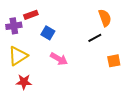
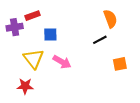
blue square: (48, 33) -> (50, 35), turned -32
yellow triangle: (18, 56) -> (34, 59), moved, turned -35

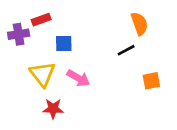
red star: (25, 86) -> (53, 109), moved

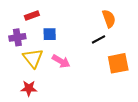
purple cross: (19, 34) -> (17, 37), moved
orange square: (151, 81) -> (118, 63), size x1.5
red star: (53, 109) -> (29, 88), moved

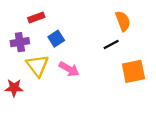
blue square: (50, 34) -> (56, 39), turned -32
red star: (29, 88) -> (14, 88), moved

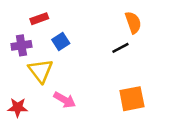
pink arrow: (69, 69) -> (65, 100), moved
orange square: (133, 71) -> (132, 99), moved
red star: (14, 88) -> (18, 108), moved

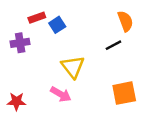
blue square: (61, 42) -> (57, 25), moved
yellow triangle: (41, 71) -> (73, 67), moved

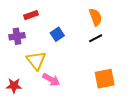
orange semicircle: (125, 21) -> (96, 17), moved
blue square: (57, 25) -> (57, 34), moved
yellow triangle: (73, 67) -> (36, 60), moved

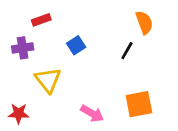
orange semicircle: (96, 17) -> (144, 23), moved
black line: (96, 38) -> (127, 51), turned -32
pink arrow: (51, 80) -> (92, 113), moved

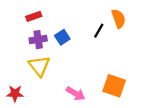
purple cross: (23, 48) -> (38, 40), moved
black line: (127, 51) -> (99, 31), moved
orange square: (139, 104) -> (114, 86), turned 30

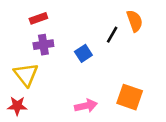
blue square: (62, 37) -> (83, 53), moved
yellow triangle: (39, 66) -> (26, 75), moved
pink arrow: (76, 93) -> (86, 106), turned -42

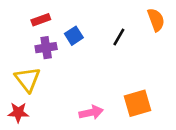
orange semicircle: (135, 21) -> (156, 20), moved
blue square: (83, 53) -> (74, 36), moved
orange square: (130, 97) -> (137, 103), turned -35

